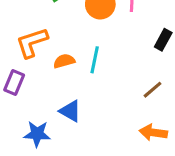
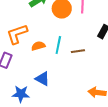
brown line: (152, 90) -> (78, 51), moved, turned 32

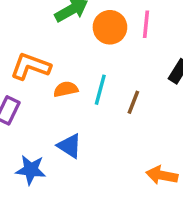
orange L-shape: (17, 34) -> (30, 66), turned 35
brown line: (78, 51) -> (133, 102), turned -64

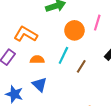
orange circle: (110, 27) -> (74, 30), moved
orange semicircle: (66, 89) -> (37, 60), moved

